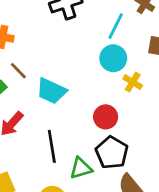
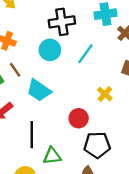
cyan line: (116, 26) -> (85, 54), moved
cyan circle: (113, 58) -> (50, 50), moved
black pentagon: (112, 153) -> (97, 145), moved, turned 30

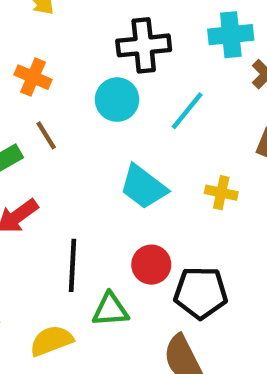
cyan trapezoid: (39, 90) -> (143, 187), moved
yellow cross: (105, 94) -> (221, 193), turned -32
red circle: (79, 118) -> (151, 265), moved

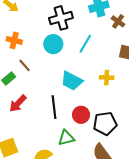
black line: (72, 265) -> (54, 107), moved

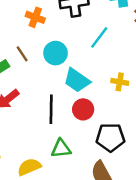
orange cross: (14, 40) -> (35, 17), moved
cyan circle: (53, 44) -> (56, 53), moved
red circle: (81, 115) -> (83, 109), moved

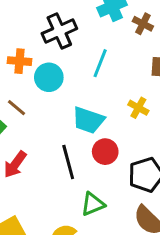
cyan circle: (56, 53) -> (49, 77), moved
yellow cross: (120, 82) -> (138, 108), turned 35

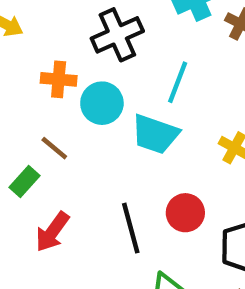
cyan trapezoid: (88, 120) -> (155, 134), moved

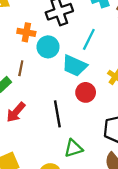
brown line: (54, 148) -> (21, 68), turned 56
red circle: (185, 213) -> (86, 92), moved

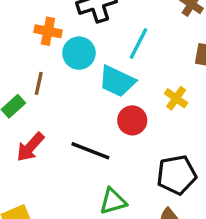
black line: (57, 114) -> (90, 151), turned -60

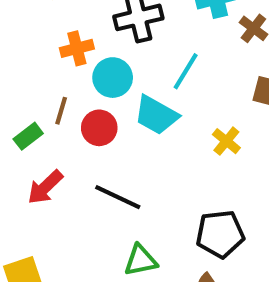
orange cross: (48, 31) -> (77, 48), turned -30
red circle: (132, 120) -> (99, 128), moved

